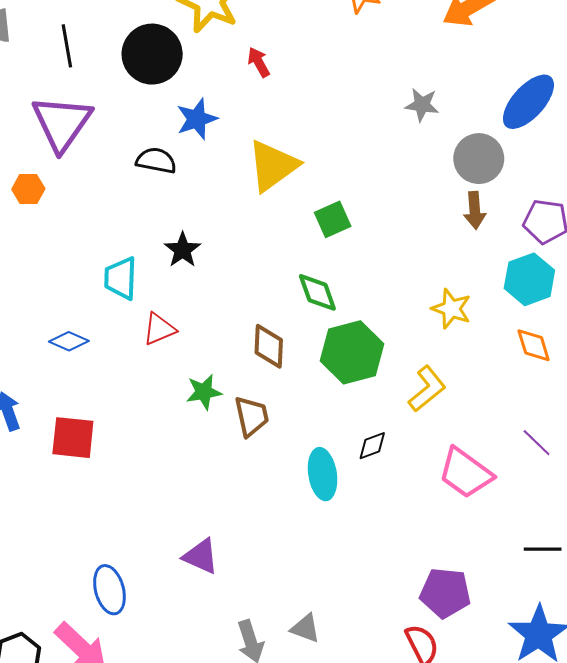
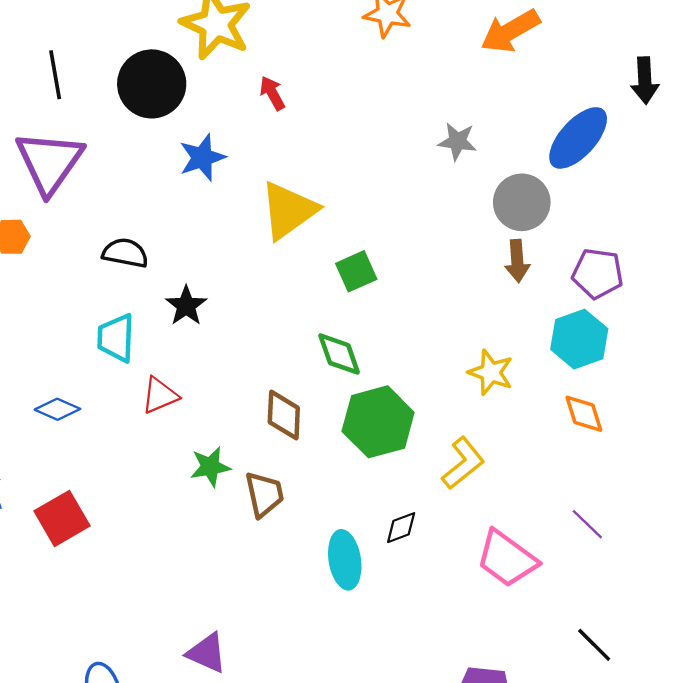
black semicircle: (156, 161) -> (125, 253), moved
red square: (73, 438) -> (62, 518), turned -36
black line: (543, 549) -> (594, 645), turned 45

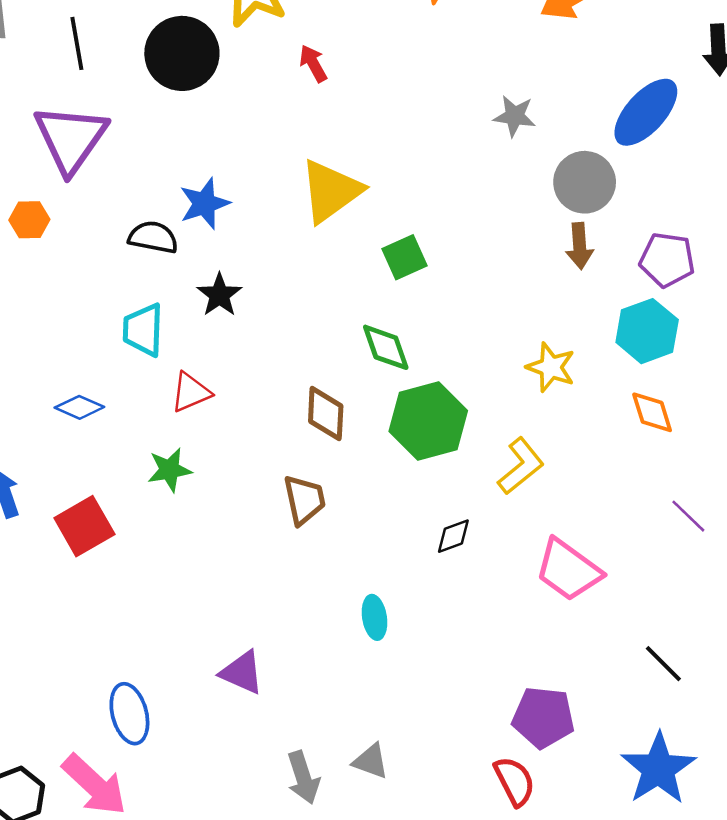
blue star: (202, 157) -> (204, 203), moved
green star: (210, 467) -> (169, 470), moved
purple line: (587, 524) -> (688, 516), moved
cyan ellipse: (345, 560) -> (375, 617), moved, size x0.7

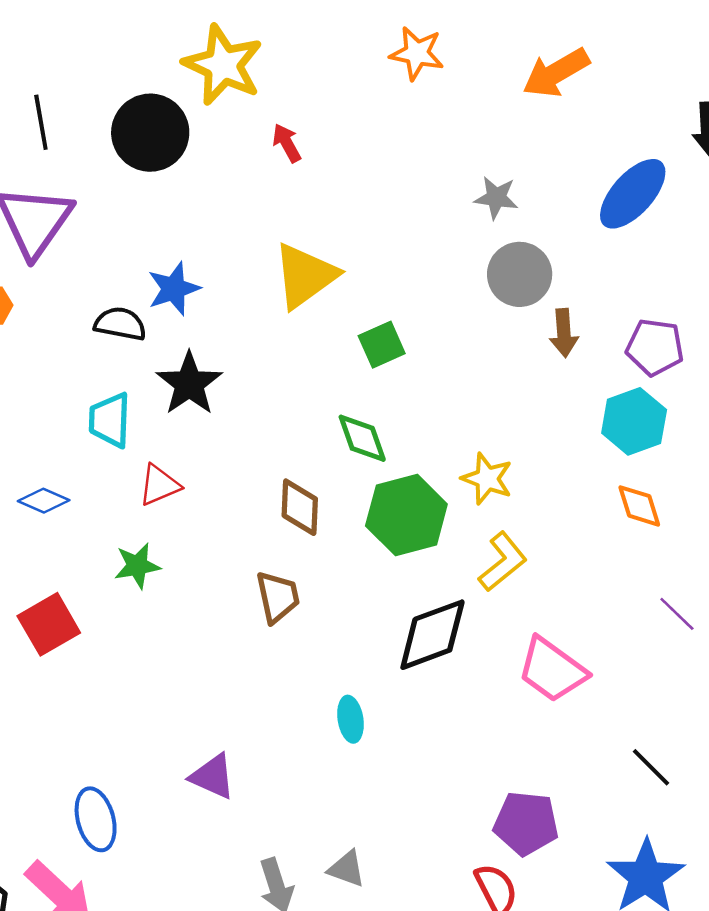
gray circle: (585, 182) -> (520, 274), moved
black star: (219, 295) -> (189, 384), size x1.4
yellow star: (551, 367) -> (487, 479), moved
black diamond: (453, 536) -> (432, 635), size x2.0

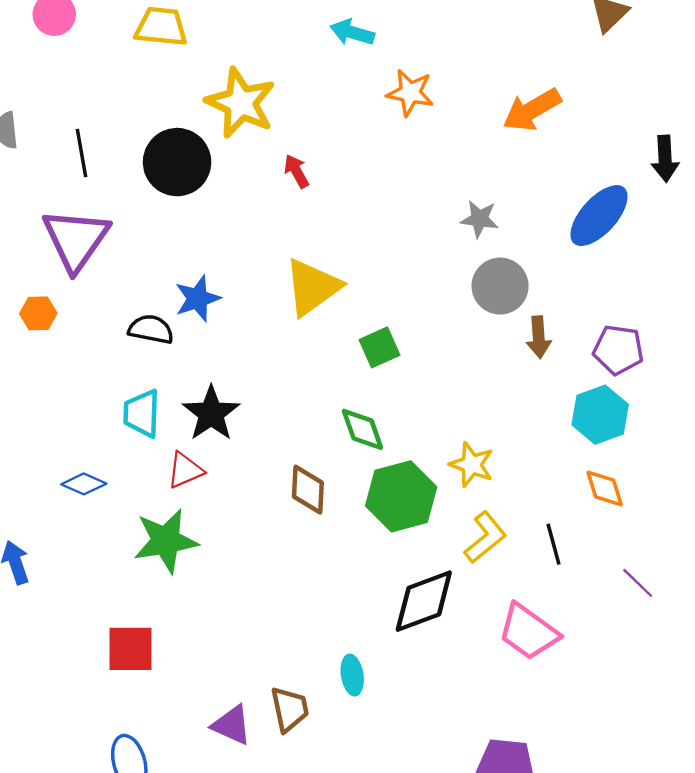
black star: (189, 384) -> (211, 413), moved
green star: (137, 566) -> (166, 541), size x1.6
brown trapezoid: (278, 597) -> (290, 709), moved
red square: (49, 624) -> (130, 649), moved, turned 30
black line: (651, 767) -> (553, 544), moved, turned 30

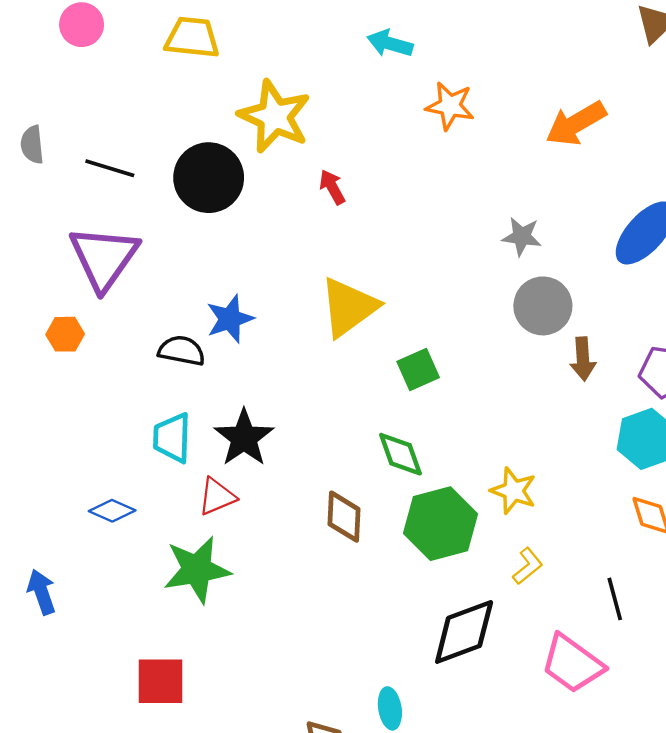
black line: (82, 153) -> (110, 168), turned -63
yellow L-shape: (485, 537) -> (528, 566), size x0.7
black line: (553, 544) -> (615, 599), moved

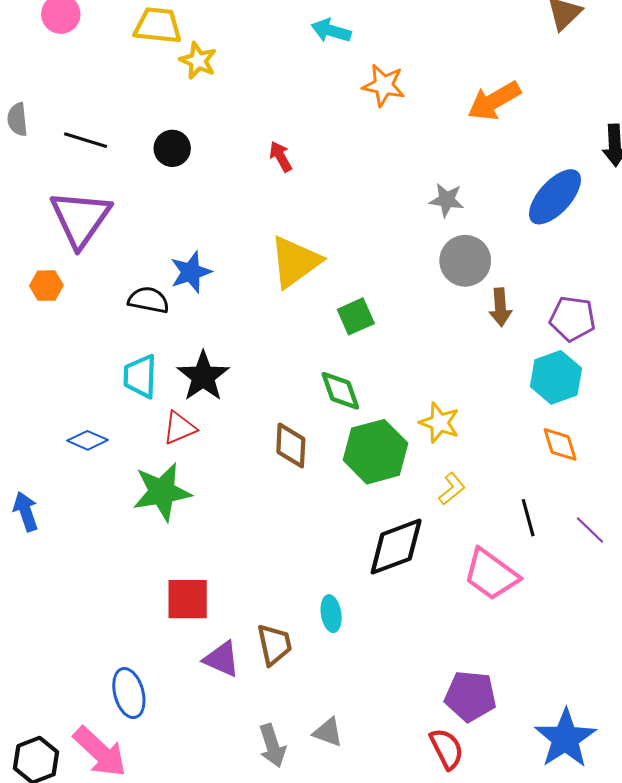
yellow star: (275, 116) -> (198, 61), moved, size x0.6
black circle: (209, 178) -> (172, 148), size x0.6
red square: (160, 681) -> (188, 599), moved

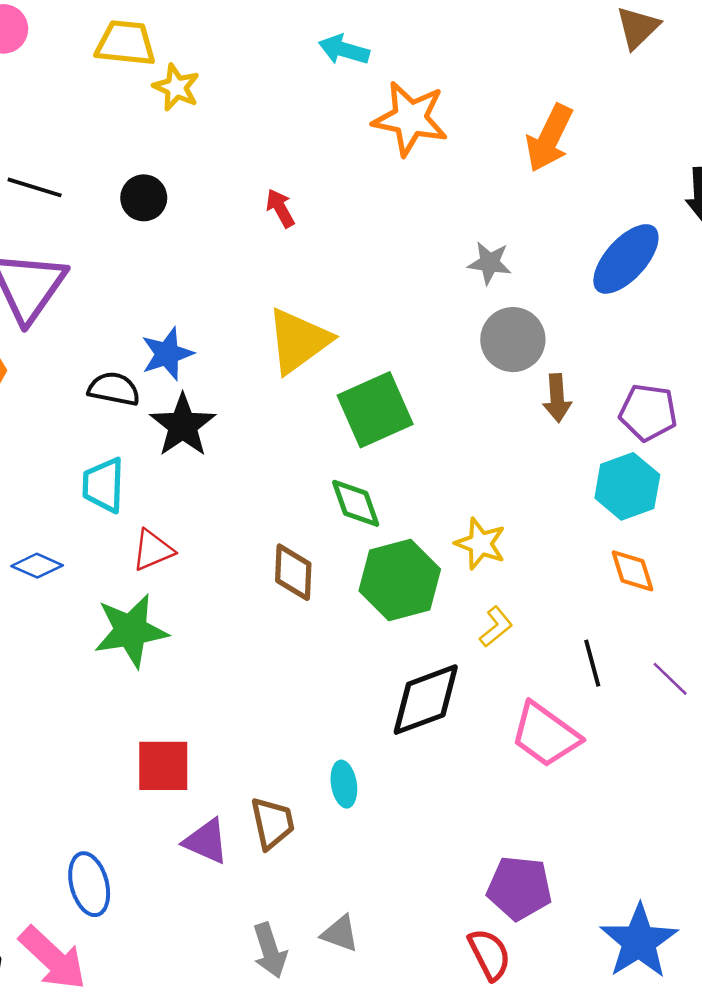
orange star: (384, 85) -> (410, 119), size x1.4
orange arrow: (494, 101) -> (549, 138), turned -34
green square: (356, 316) -> (375, 410), size x1.6
black star: (203, 376) -> (183, 425), moved

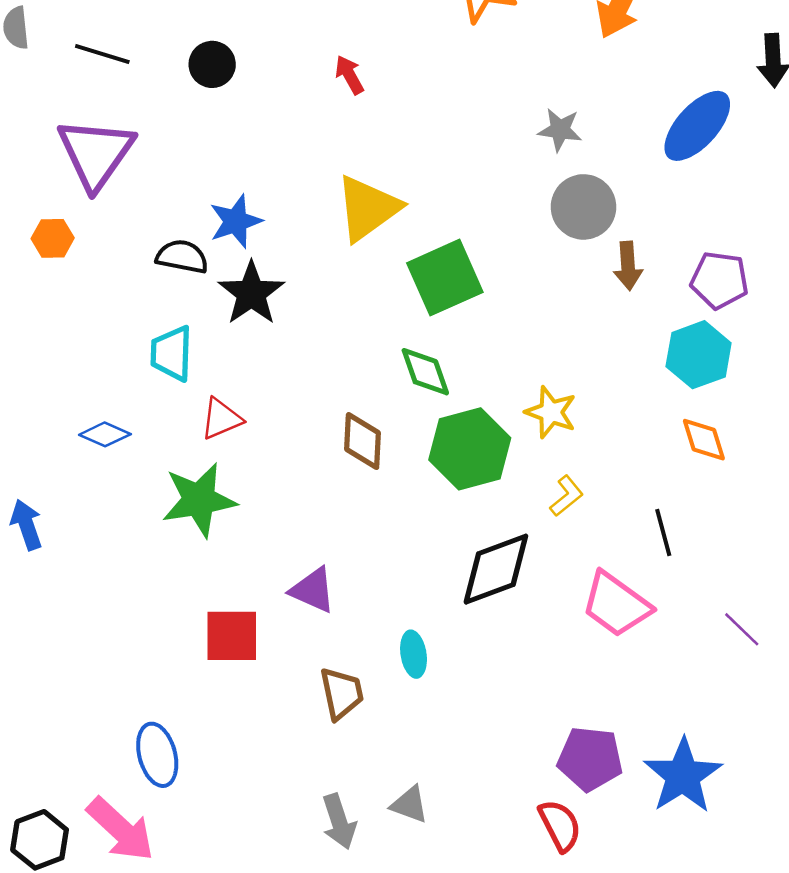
purple line: (670, 679) -> (742, 629), moved
purple triangle: (206, 841) -> (313, 590), moved
blue star: (639, 941) -> (683, 776), moved

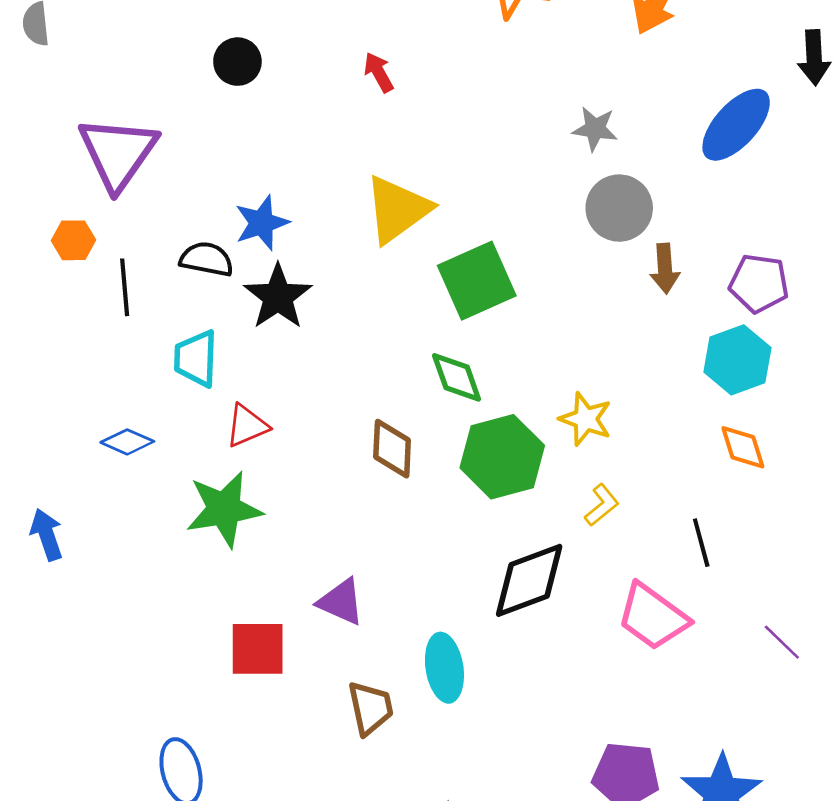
black line: (102, 54) -> (125, 287), moved, turned 68
cyan ellipse: (414, 654) -> (444, 668), size x1.4

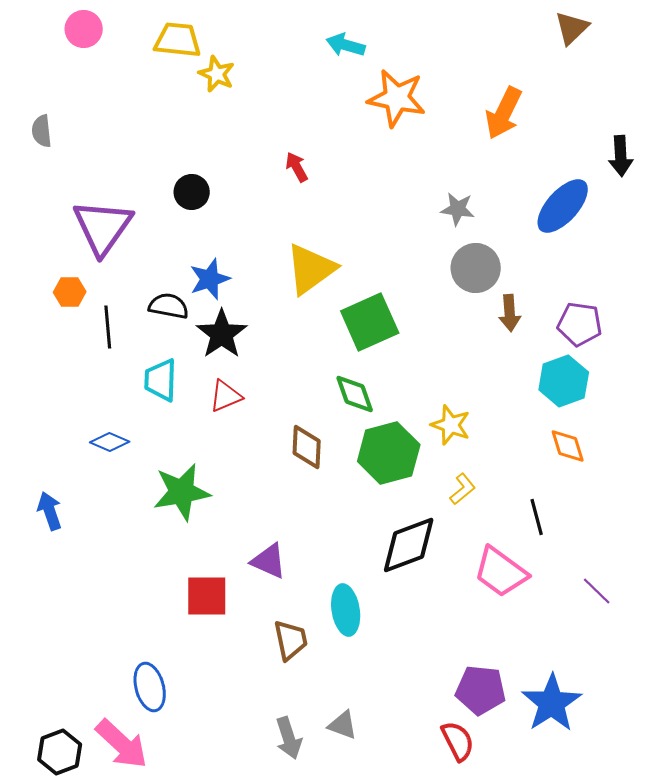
black circle: (237, 62) -> (192, 192), moved
red triangle: (247, 426) -> (226, 396), moved

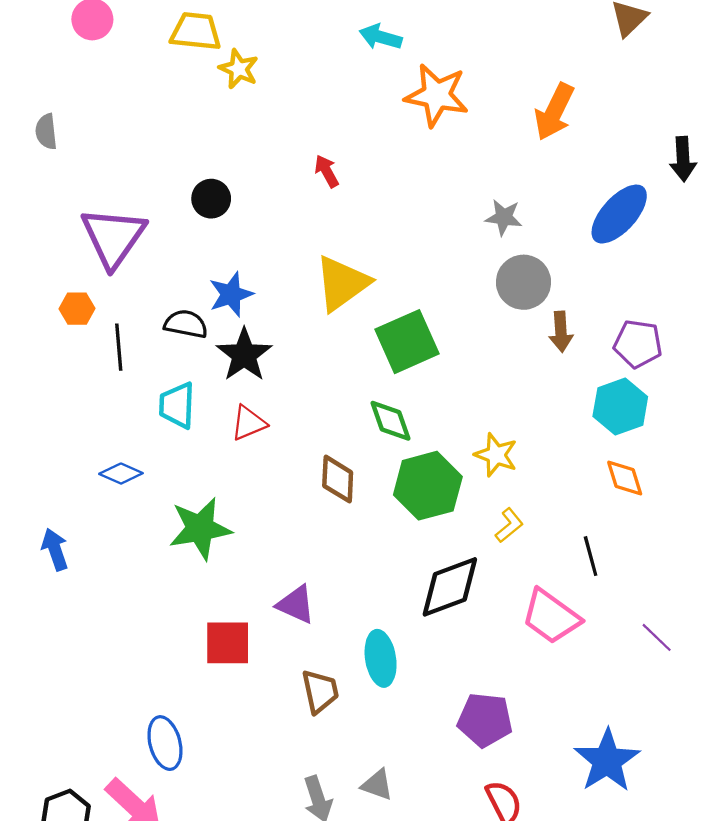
purple pentagon: (481, 690) -> (485, 720), moved

